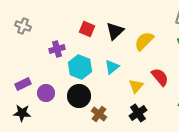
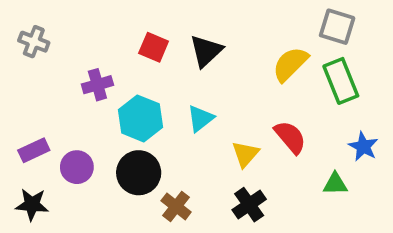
yellow semicircle: (144, 41) -> (290, 64), moved

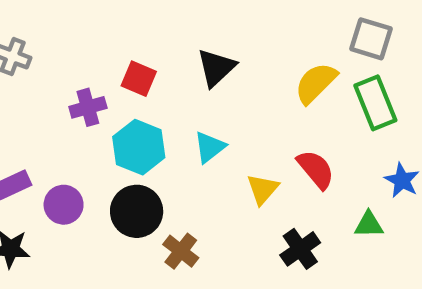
red square: (154, 47) -> (139, 79), moved
black cross: (249, 205) -> (300, 249), moved

